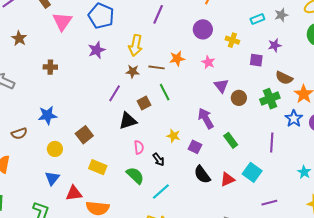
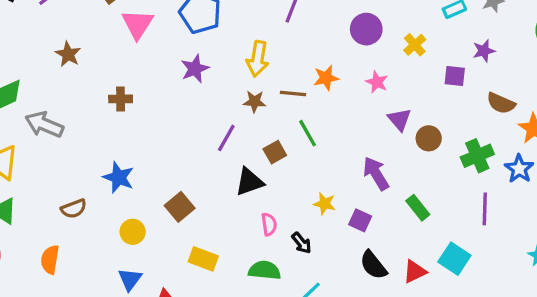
yellow cross: (232, 40) -> (415, 45), turned 32
green cross: (270, 99) -> (477, 156), moved
blue star: (47, 115) -> (119, 177), turned 30
green semicircle: (135, 175) -> (265, 270), turned -36

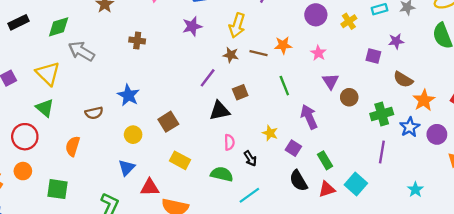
yellow cross: (415, 45) -> (349, 21), moved
green line: (308, 133) -> (284, 86), moved
green rectangle: (418, 208) -> (325, 160), moved

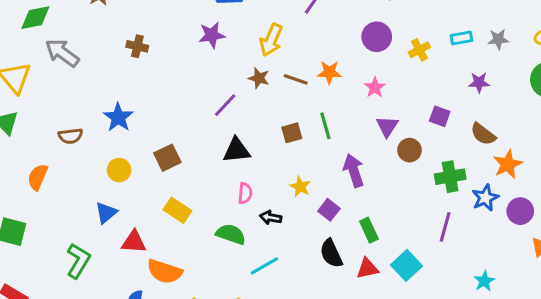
purple square: (373, 56) -> (440, 116), moved
brown square: (240, 92) -> (292, 133), moved
black arrow: (250, 158) -> (271, 217), turned 126

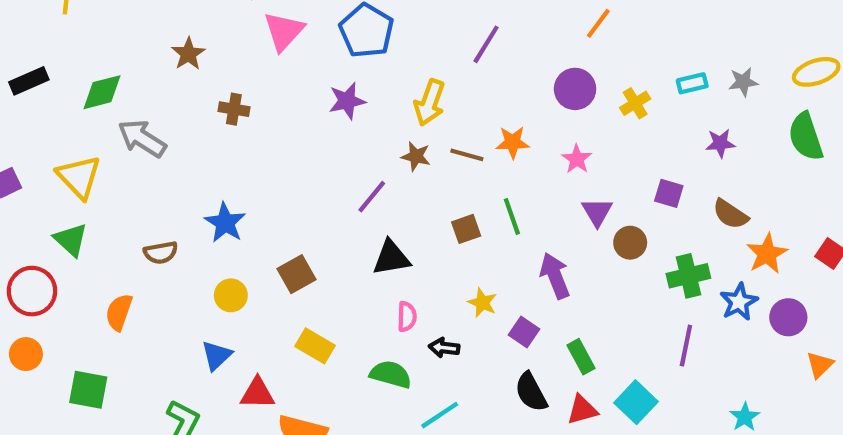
brown cross: (137, 46) -> (234, 109), moved

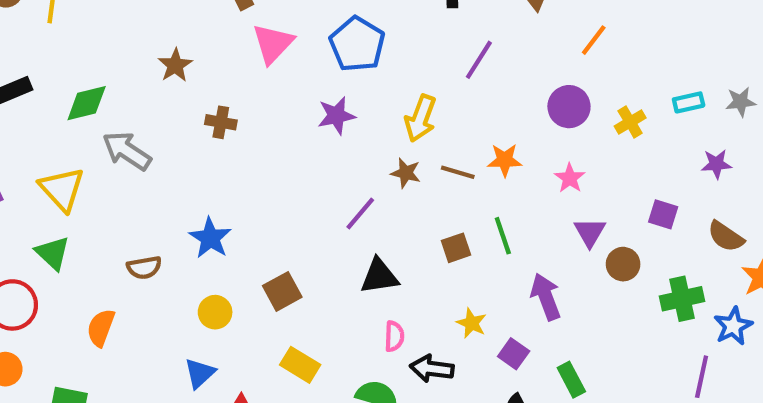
purple line: (686, 346) -> (702, 377), moved
black arrow: (444, 348) -> (432, 369), size x1.4

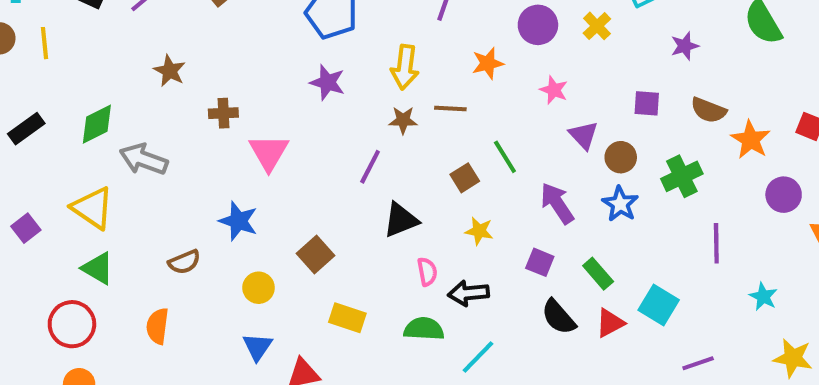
pink triangle: (273, 44) -> (269, 152), moved
purple star: (336, 116) -> (327, 82), turned -30
orange star: (505, 160) -> (488, 63), moved
yellow star: (471, 323) -> (479, 231), moved
blue star: (733, 326) -> (620, 204), moved

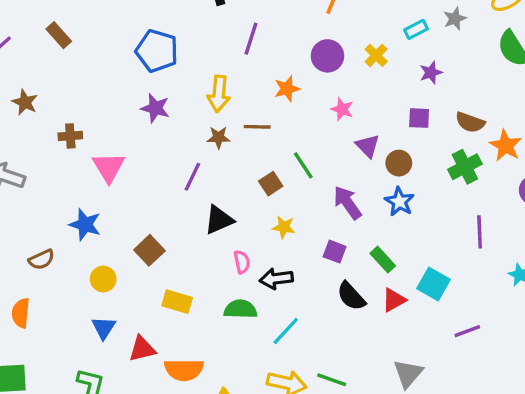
purple star: (685, 46) -> (431, 73), moved
green cross: (682, 176) -> (465, 167), moved

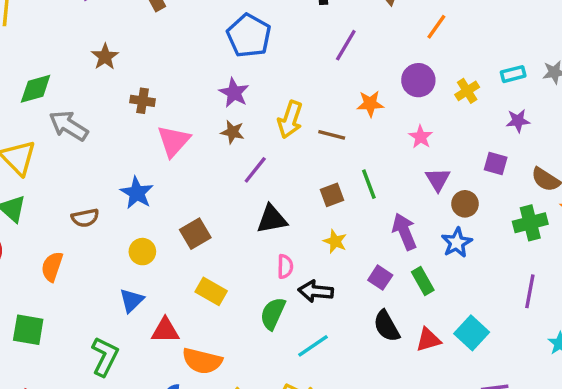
yellow arrow: (219, 94) -> (290, 120), moved
brown star: (218, 138) -> (233, 132), moved
green rectangle: (383, 260) -> (423, 281), moved
green semicircle: (240, 309) -> (273, 313), turned -80

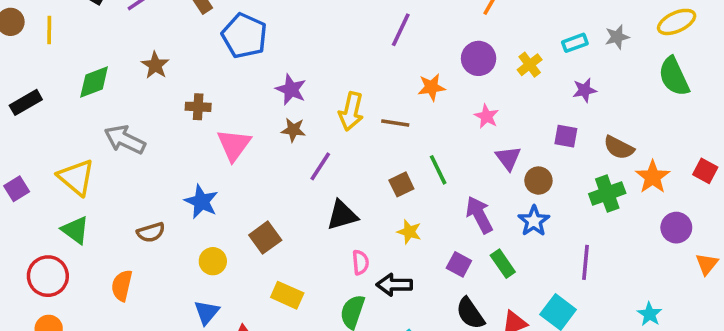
blue pentagon: (249, 36) -> (244, 36), moved
green diamond: (36, 89) -> (94, 82), moved
purple line: (530, 291) -> (585, 262), moved

